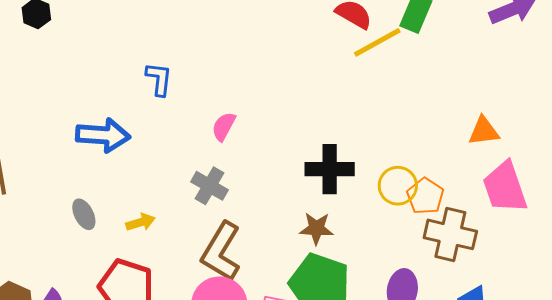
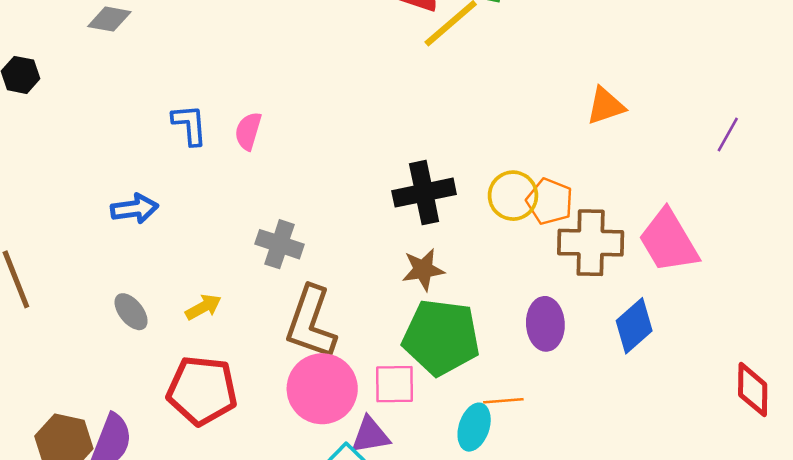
pink semicircle: (224, 126) -> (248, 131), moved
blue arrow: (103, 135) -> (134, 209), size x0.7
pink trapezoid: (505, 187) -> (668, 241), moved

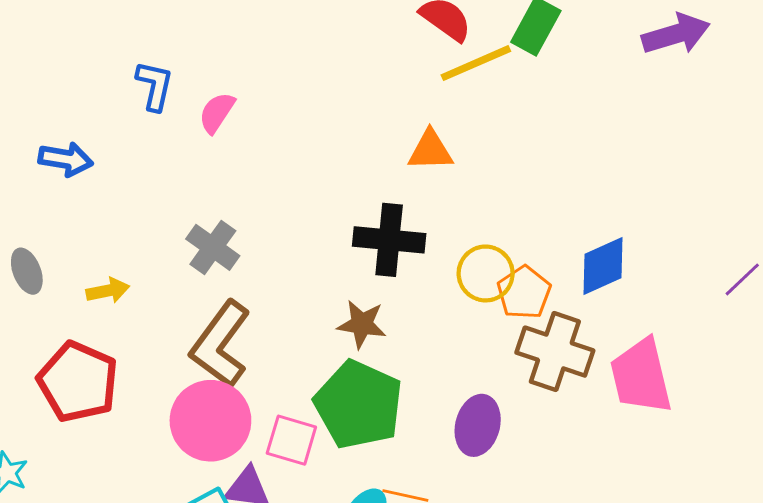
orange triangle: (606, 106) -> (430, 150), moved
blue diamond: (634, 326) -> (603, 266), moved

